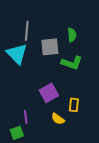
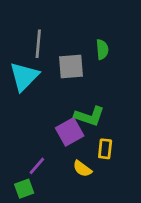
cyan triangle: (17, 54) -> (24, 76), turned 30
green L-shape: (72, 63) -> (89, 116), moved
purple line: (26, 117) -> (37, 166), turned 48

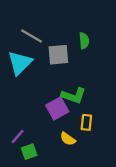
gray line: (38, 44) -> (32, 36), turned -65
purple line: (37, 166) -> (18, 136), moved
green square: (24, 189) -> (29, 152), moved

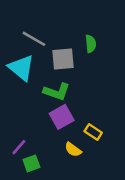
cyan triangle: (20, 63) -> (21, 68), turned -36
green L-shape: (74, 96) -> (57, 92), moved
yellow rectangle: (86, 122) -> (93, 132), turned -63

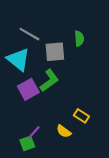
green L-shape: (57, 92) -> (49, 80), turned -55
purple square: (62, 117) -> (28, 89), moved
purple line: (19, 147) -> (34, 132), moved

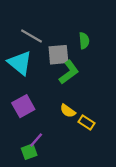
green L-shape: (49, 80) -> (69, 72), moved
purple square: (28, 89) -> (23, 106), moved
yellow semicircle: (64, 131) -> (68, 111), moved

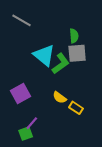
gray line: (32, 36) -> (22, 20), moved
gray square: (58, 55) -> (77, 53), moved
cyan triangle: (20, 63) -> (44, 55), moved

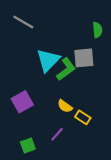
green semicircle: (74, 36) -> (97, 30), moved
cyan triangle: (44, 55) -> (48, 60), turned 35
purple line: (32, 123) -> (57, 134), moved

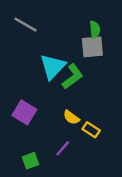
green semicircle: (97, 30) -> (95, 30), moved
gray square: (84, 58) -> (92, 47), moved
purple square: (22, 102) -> (24, 112), turned -30

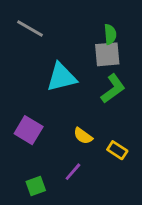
cyan triangle: (53, 67) -> (61, 77), turned 32
green L-shape: (73, 77) -> (113, 89), moved
yellow rectangle: (91, 130) -> (117, 150), moved

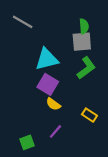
purple square: (29, 130) -> (48, 84), moved
yellow semicircle: (83, 136) -> (53, 104), moved

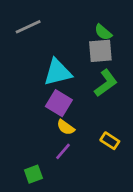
gray line: (23, 22) -> (28, 27), turned -55
green semicircle: (84, 26) -> (103, 32), turned 136
purple line: (55, 131) -> (63, 151), moved

